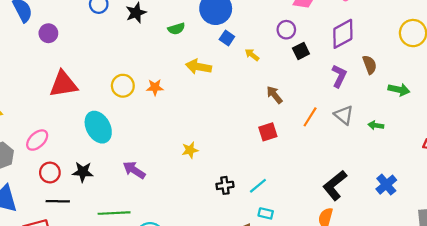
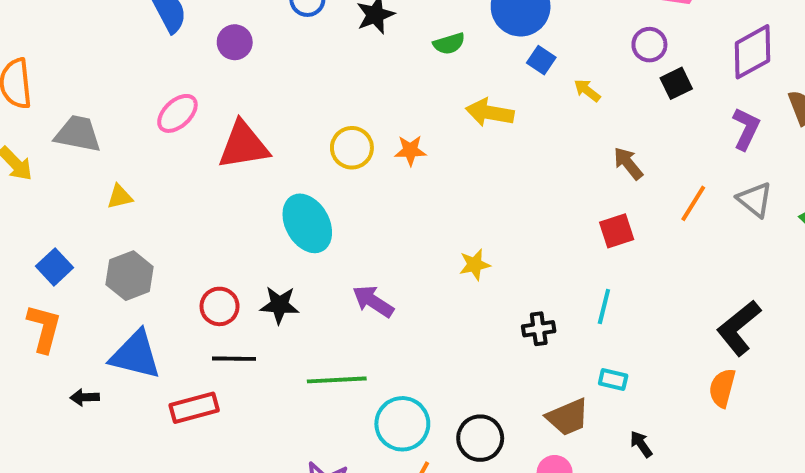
purple circle: (48, 33) -> (235, 42), moved
pink ellipse: (37, 140) -> (177, 113), moved
cyan line: (258, 186) -> (604, 307), moved, turned -36

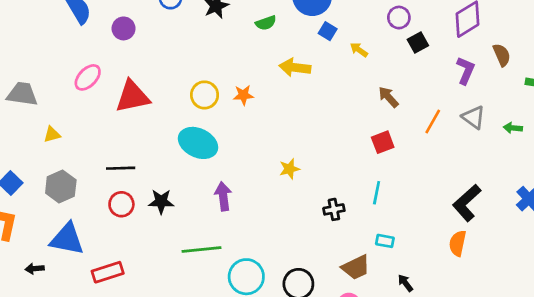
cyan ellipse: (307, 223) -> (198, 143), moved, turned -33
purple arrow: (373, 301) -> (223, 196), turned 52
black line: (234, 359) -> (121, 168), moved

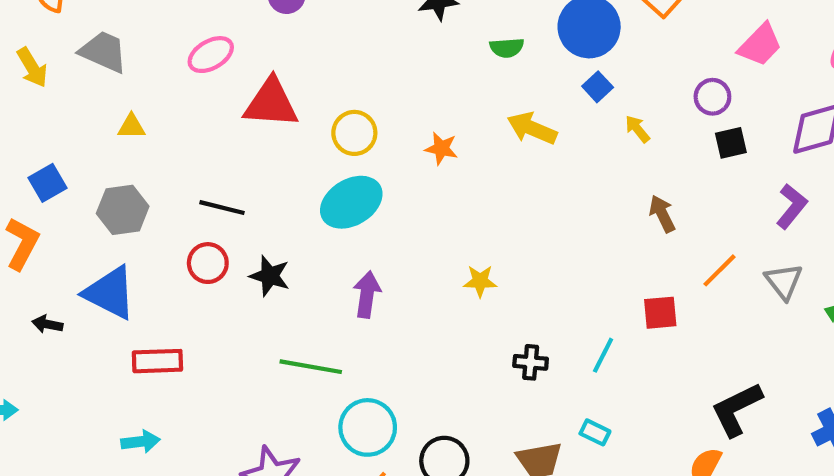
yellow circle: (205, 95) -> (354, 133), moved
red square: (383, 142) -> (660, 313), moved
cyan ellipse: (198, 143) -> (351, 202), turned -72

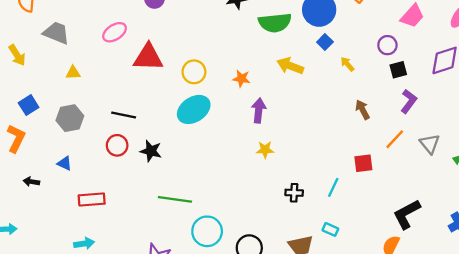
green semicircle: (507, 48) -> (275, 23), size x1.8
yellow arrow: (32, 67) -> (17, 55), moved
purple L-shape: (792, 206) -> (409, 101), moved
blue triangle: (110, 293) -> (65, 163), size x0.5
purple arrow: (367, 295) -> (259, 110), moved

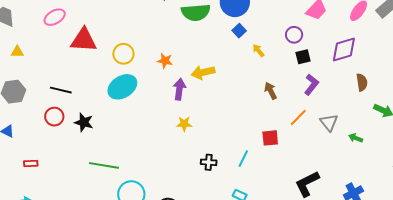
yellow arrow: (290, 66) -> (203, 72), moved, turned -35
red rectangle: (92, 199) -> (31, 164), size x0.6

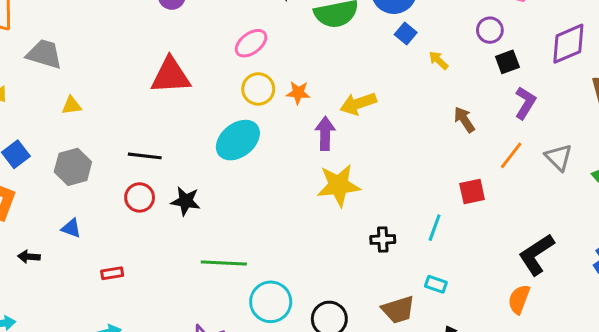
pink ellipse: (55, 17) -> (251, 43), moved
yellow circle: (123, 54) -> (258, 89), moved
yellow star: (184, 124) -> (339, 185), size x1.8

